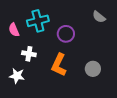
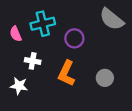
gray semicircle: (99, 17) -> (112, 19), size x1.6

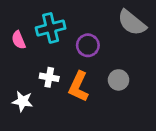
white cross: (33, 61) -> (49, 77), moved
gray circle: (105, 78) -> (119, 80), moved

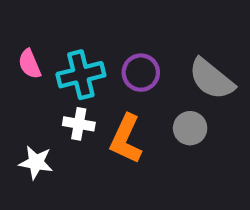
gray semicircle: (132, 23) -> (211, 79), moved
cyan cross: (51, 28) -> (81, 75), moved

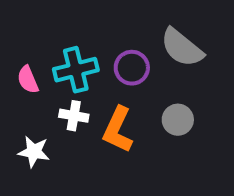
pink semicircle: (30, 64) -> (28, 80), moved
gray semicircle: (211, 79) -> (182, 48), moved

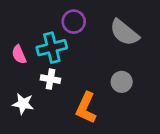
purple circle: (132, 68) -> (74, 22), moved
orange L-shape: (118, 130) -> (86, 108), moved

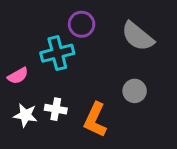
pink semicircle: (19, 54) -> (18, 76), moved, turned -96
white cross: (50, 79) -> (56, 109), moved

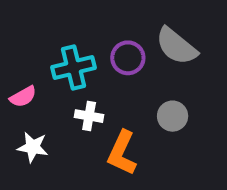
purple circle: (82, 24) -> (128, 58), moved
white cross: (56, 109) -> (89, 116), moved

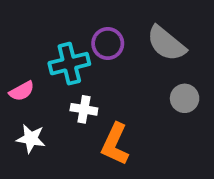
purple circle: (128, 58) -> (108, 43), moved
gray circle: (173, 116) -> (185, 98), moved

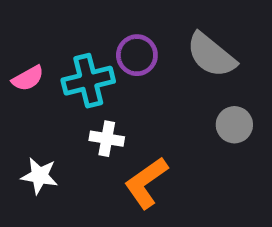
pink semicircle: (22, 91) -> (28, 78), moved
orange L-shape: (115, 144) -> (146, 183), turned 30

